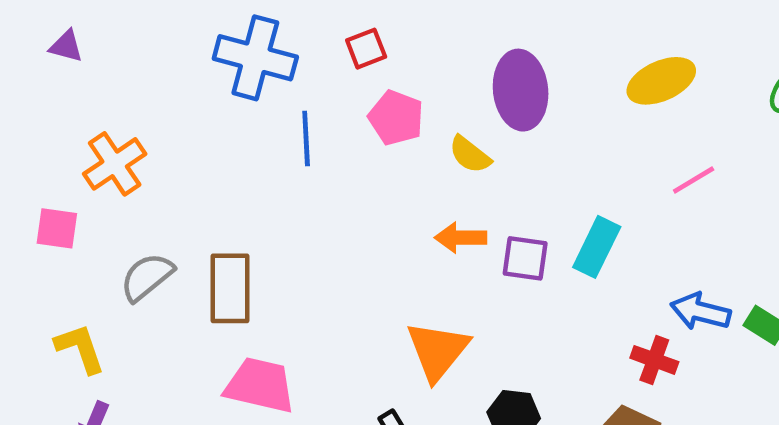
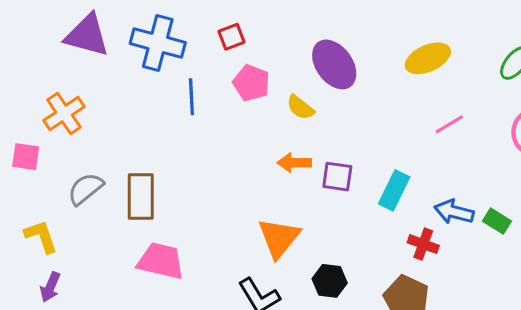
purple triangle: (66, 46) -> (87, 35), moved, size x2.0
purple ellipse: (521, 90) -> (334, 64), turned -30
cyan rectangle: (597, 247) -> (394, 190), moved

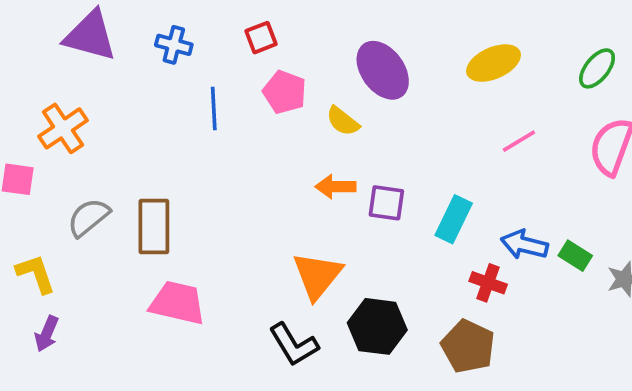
blue cross: (158, 43) -> (174, 45), size x0.6
black hexagon: (330, 281) -> (377, 326), size x1.4

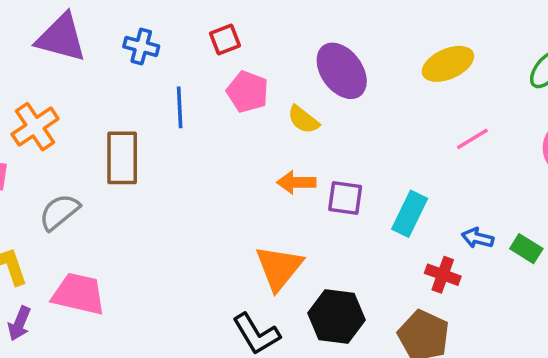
brown rectangle: (154, 227) -> (122, 158), moved
blue arrow: (524, 245) -> (478, 238), size x0.7
pink trapezoid: (177, 303) -> (79, 294), moved

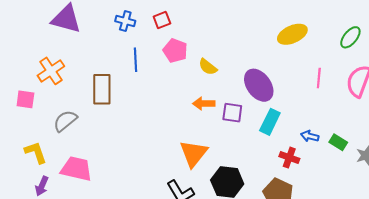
blue cross: (141, 46) -> (125, 21), moved
purple ellipse: (342, 71) -> (259, 85), moved
pink line: (472, 139) -> (319, 78), moved, turned -54

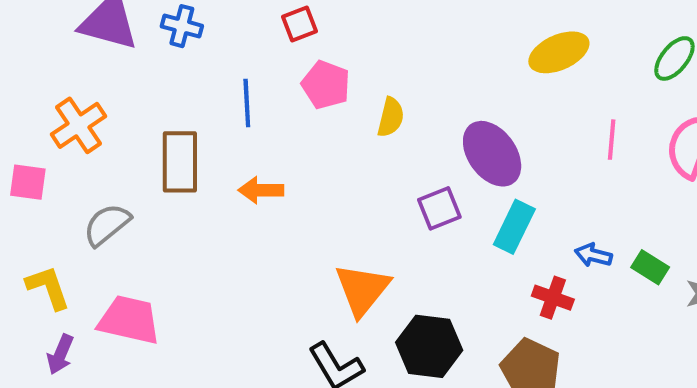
blue cross: (125, 21) -> (182, 26), moved
yellow semicircle: (208, 67) -> (391, 117), turned -114
orange arrow: (204, 104) -> (261, 190), moved
purple square: (232, 113) -> (439, 208), turned -30

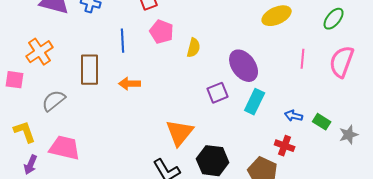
red cross: (553, 298) -> (285, 146), moved

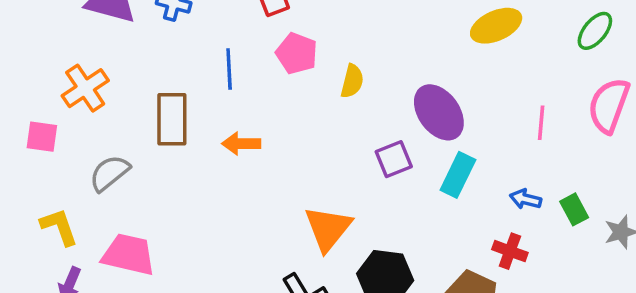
pink line: (303, 59) -> (541, 123), moved
green rectangle: (322, 122) -> (574, 209), turned 30

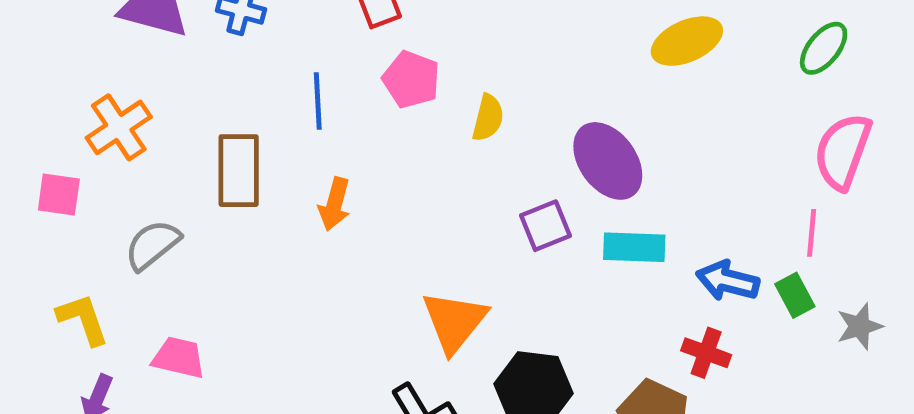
pink line: (541, 123) -> (812, 233), moved
orange arrow: (241, 144) -> (335, 204), turned -75
cyan rectangle: (458, 175) -> (634, 247), turned 66
blue arrow: (526, 199) -> (728, 281), size x1.4
pink trapezoid: (129, 255) -> (179, 358), size x0.7

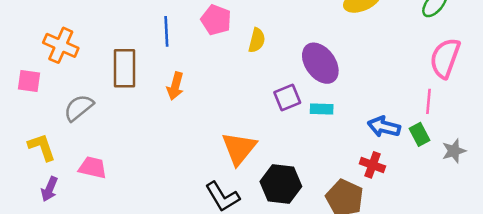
orange cross: (119, 127) -> (61, 45), turned -32
cyan rectangle: (634, 247) -> (322, 109), moved, size x0.7

